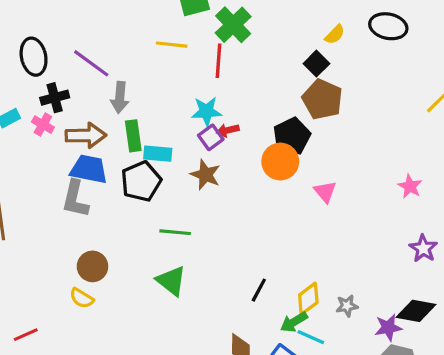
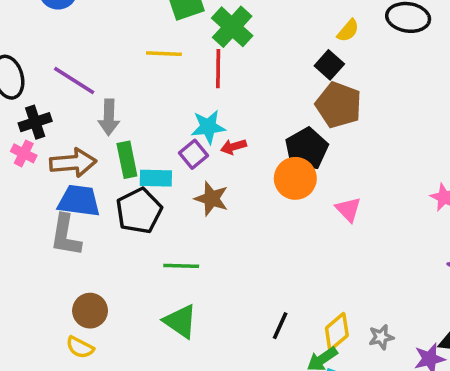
purple square: (211, 137) -> (194, 154), moved

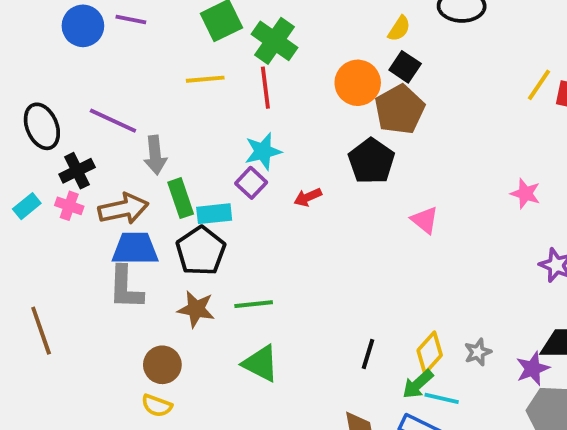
black square: (329, 65) -> (405, 67), moved
brown pentagon: (339, 105) -> (400, 109), turned 30
red arrow: (233, 147) -> (308, 197), moved
orange circle: (295, 178) -> (358, 83), moved
brown star: (211, 199) -> (196, 309), moved

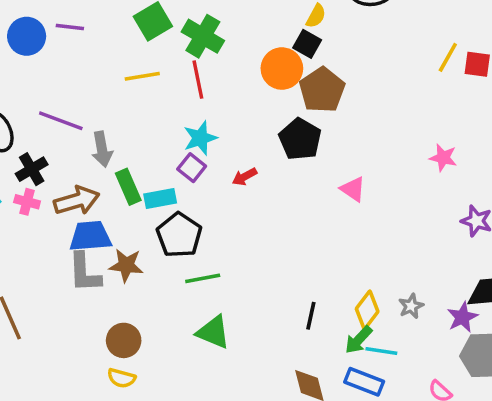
black square: (405, 67) -> (307, 44), moved
black pentagon: (201, 251) -> (179, 235), moved
brown star: (196, 309) -> (126, 265), moved

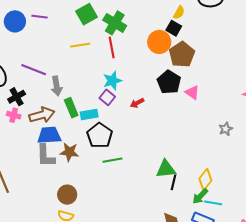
pink triangle: (353, 189) -> (192, 93), moved
gray star: (411, 306) -> (226, 129), moved
green triangle: (213, 332) -> (166, 169), moved, turned -30

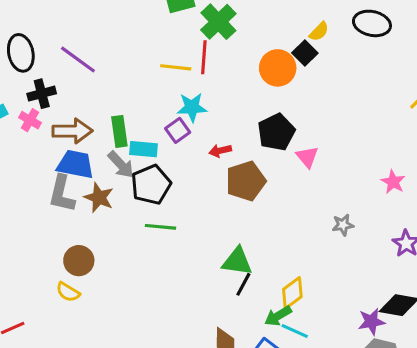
yellow line: (80, 45) -> (176, 67), moved
brown pentagon: (182, 54) -> (246, 181), moved
gray arrow: (57, 86) -> (121, 165), moved, turned -48

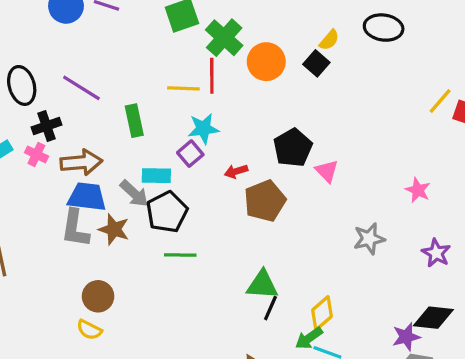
orange circle: (278, 68) -> (266, 62), moved
green rectangle: (119, 131) -> (134, 121), moved
gray star: (343, 225) -> (369, 239), size x1.4

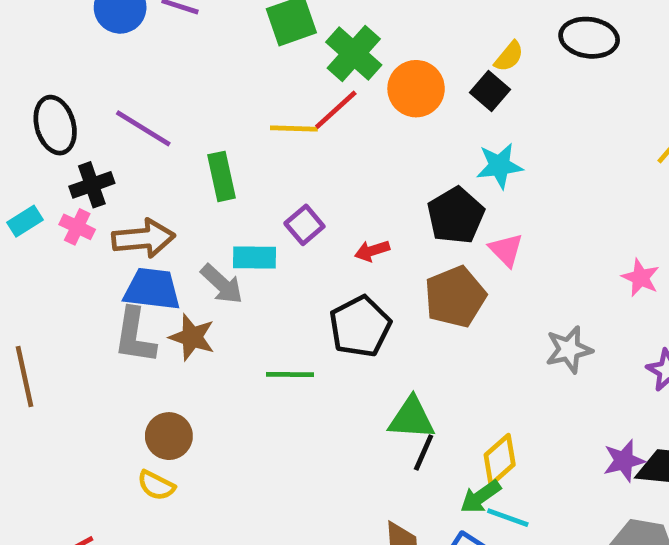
red line: (212, 76) -> (336, 110), turned 48
cyan star: (203, 129) -> (500, 166), moved
brown pentagon: (265, 201) -> (455, 297), moved
black pentagon: (167, 212) -> (360, 326), moved
purple star: (406, 337) -> (624, 461), moved

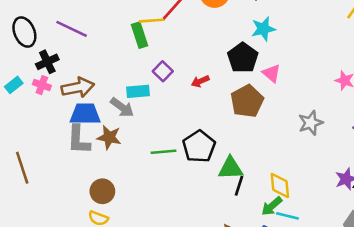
green rectangle: (222, 176) -> (140, 35), moved
black pentagon: (360, 326) -> (199, 146), moved
yellow diamond: (500, 460) -> (280, 185), turned -48

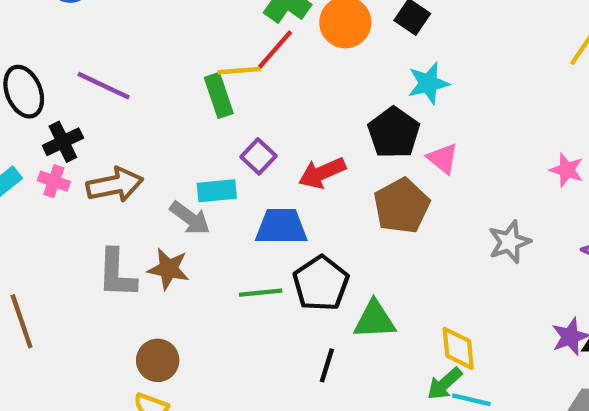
red arrow: (200, 81) -> (322, 173), size x1.5
blue trapezoid: (85, 114) -> (281, 227), moved
black line: (239, 186) -> (327, 365), moved

